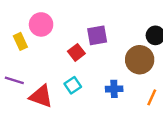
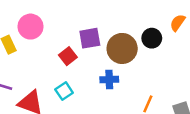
brown circle: (140, 60) -> (122, 48), moved
blue cross: (114, 89) -> (109, 79), moved

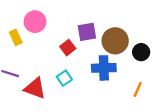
black circle: (152, 38) -> (141, 52), moved
blue cross: (109, 79) -> (104, 68), size x1.5

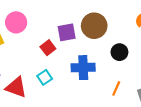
brown circle: (115, 41) -> (94, 26), moved

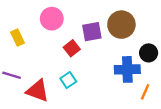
pink circle: (16, 22) -> (52, 19), moved
blue cross: (83, 68) -> (127, 69), moved

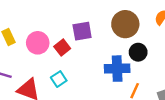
pink circle: (52, 19) -> (38, 43), moved
brown circle: (121, 25) -> (125, 24), moved

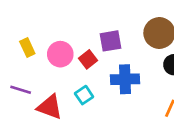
blue cross: (117, 69) -> (125, 79), moved

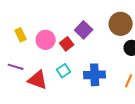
purple square: (110, 41) -> (84, 30), turned -36
blue cross: (125, 79) -> (95, 75), moved

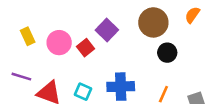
cyan square: (64, 71) -> (83, 92), moved, turned -32

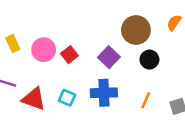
purple square: (107, 30) -> (109, 57), moved

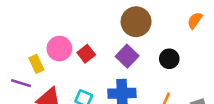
brown circle: (136, 30) -> (136, 22), moved
yellow rectangle: (13, 44) -> (36, 64), moved

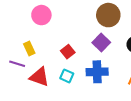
pink circle: (59, 49) -> (41, 15), moved
red square: (86, 54) -> (68, 52), moved

